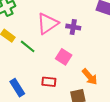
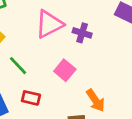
green line: (28, 46) -> (18, 66), moved
red rectangle: (49, 82) -> (31, 98), moved

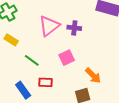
pink square: (65, 70) -> (67, 58), turned 35

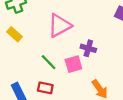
purple cross: (74, 28) -> (88, 48), moved
green line: (32, 60) -> (49, 62), moved

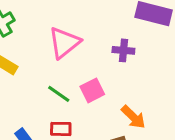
purple cross: (88, 48) -> (123, 50), moved

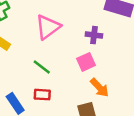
pink square: (92, 90) -> (86, 62), moved

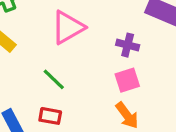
pink square: (86, 62) -> (127, 80), moved

